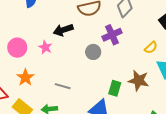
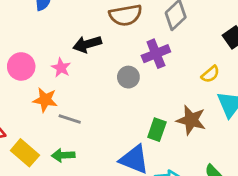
orange star: (25, 77) -> (45, 100), moved, turned -30
gray line: (63, 86) -> (70, 119), moved

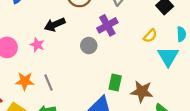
orange star: (45, 100) -> (25, 81), moved
gray line: (70, 119) -> (48, 83), turned 56
brown star: (191, 120) -> (142, 92), moved

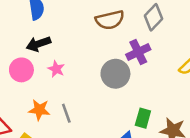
black arrow: (55, 25) -> (38, 44), moved
gray circle: (89, 46) -> (115, 74), size x1.5

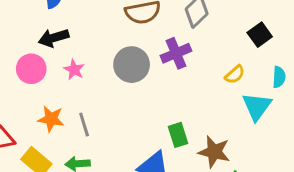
gray circle: (115, 74) -> (132, 65), moved
green rectangle: (143, 118) -> (178, 135), turned -36

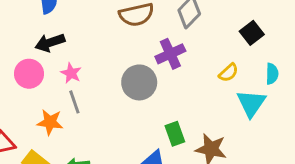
gray circle: (132, 65) -> (139, 82), moved
gray line: (84, 125) -> (74, 102), moved

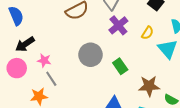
purple cross: (170, 54) -> (118, 25), moved
green rectangle: (175, 134) -> (120, 66), moved

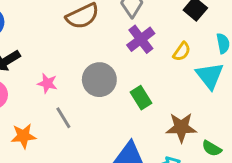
pink star: (44, 60) -> (47, 83), moved
gray line: (51, 79) -> (63, 118), moved

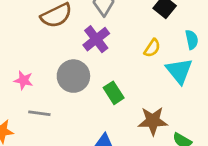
purple cross: (141, 39) -> (96, 39), moved
gray line: (63, 118) -> (39, 113), turned -50

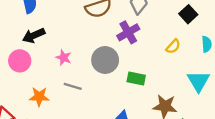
cyan triangle: (179, 71) -> (198, 81), moved
green rectangle: (114, 93) -> (136, 79), turned -54

